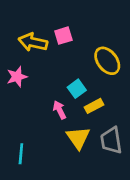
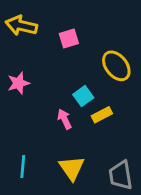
yellow arrow: (33, 42) -> (21, 26), moved
yellow triangle: (78, 138) -> (72, 168), moved
gray trapezoid: (111, 140) -> (121, 175), moved

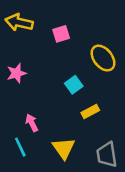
yellow rectangle: (102, 115) -> (90, 111), moved
pink arrow: (65, 119) -> (32, 123), moved
cyan line: (23, 167) -> (20, 147), turned -30

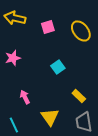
yellow ellipse: (103, 58) -> (81, 31), moved
yellow rectangle: (90, 111) -> (79, 96), moved, turned 72
cyan line: (20, 147) -> (14, 125), moved

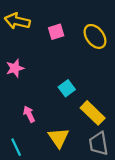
cyan square: (58, 67) -> (67, 88), moved
yellow rectangle: (79, 96) -> (93, 113), size x1.5

